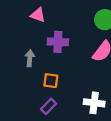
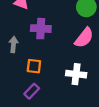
white cross: (94, 103) -> (76, 74), moved

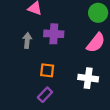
gray arrow: (13, 45) -> (27, 40), moved

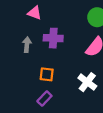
white cross: (88, 78) -> (87, 82), turned 30

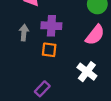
orange square: (47, 74) -> (49, 50), moved

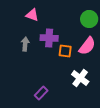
orange square: (49, 50) -> (65, 51), moved

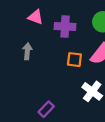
purple cross: (49, 38) -> (65, 27), moved

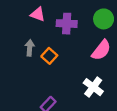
orange square: (74, 60) -> (49, 56), moved, turned 35

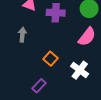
orange square: (49, 56) -> (50, 59), moved

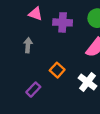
purple rectangle: (39, 86) -> (33, 90), moved

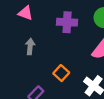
pink triangle: (36, 14) -> (25, 13), moved

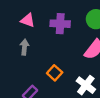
pink triangle: (25, 13) -> (28, 20), moved

